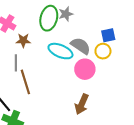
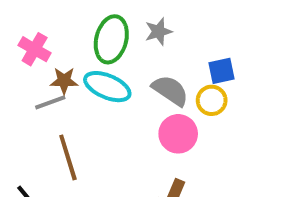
gray star: (66, 14) -> (158, 31), moved
cyan ellipse: (60, 51) -> (107, 87), moved
gray line: (16, 63) -> (50, 102), moved, turned 70

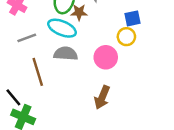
brown star: (64, 81) -> (79, 12), moved
gray semicircle: (170, 91) -> (66, 54), moved, turned -30

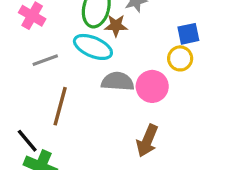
gray semicircle: (66, 54) -> (118, 81), moved
brown line: (38, 72) -> (60, 106), turned 32

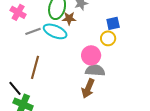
gray line: (45, 60) -> (33, 31), moved
gray semicircle: (118, 81) -> (95, 70), moved

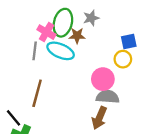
pink cross: (18, 12) -> (46, 32), moved
gray line: (33, 31) -> (35, 51), turned -63

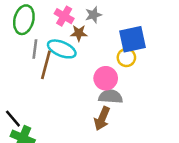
green ellipse: (63, 23) -> (24, 20), moved
pink cross: (46, 32) -> (64, 16), moved
blue square: (129, 41) -> (133, 39), size x1.6
brown line: (37, 93) -> (46, 65), moved

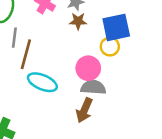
brown star: (79, 33) -> (78, 21), moved
cyan ellipse: (62, 49) -> (42, 82), moved

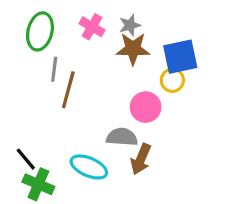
brown star: (78, 21) -> (133, 49), size x1.5
cyan ellipse: (42, 82) -> (89, 167), moved
gray semicircle: (93, 87) -> (122, 137), moved

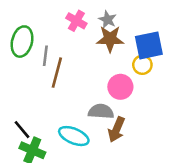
gray star: (130, 25) -> (107, 20), turned -30
green ellipse: (40, 31) -> (22, 42), moved

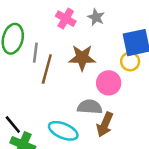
brown star: (110, 39) -> (82, 58), moved

